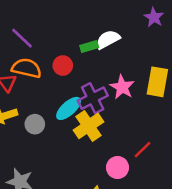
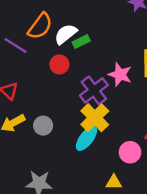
white semicircle: (108, 39) -> (66, 34), moved
orange semicircle: (27, 68) -> (40, 26), moved, turned 124
cyan ellipse: (69, 108) -> (87, 138), moved

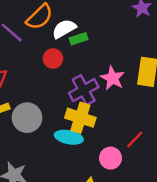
yellow cross: (95, 118) -> (80, 118), turned -36
gray circle: (43, 126) -> (27, 118), size x1.5
cyan ellipse: (87, 138) -> (69, 137), turned 55

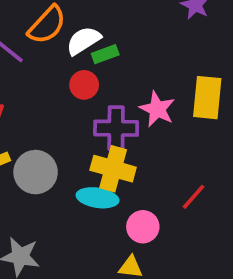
red circle: (53, 59) -> (84, 85), moved
purple cross: (84, 90) -> (116, 128), turned 32
pink circle: (110, 158) -> (143, 227), moved

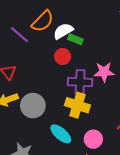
green rectangle: (105, 54) -> (75, 39), turned 40
pink star: (157, 109) -> (104, 72), turned -30
cyan ellipse: (98, 198) -> (61, 134), moved, turned 30

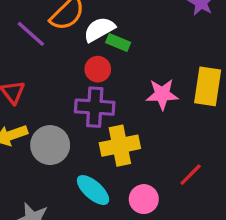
purple cross: (80, 82) -> (95, 107), moved
yellow cross: (77, 105) -> (120, 146), turned -30

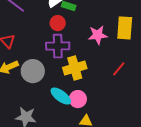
red line: (191, 175) -> (119, 69), moved
pink circle: (144, 199) -> (78, 99), moved

